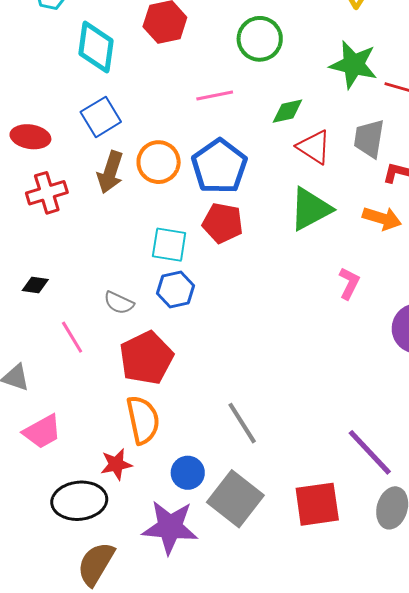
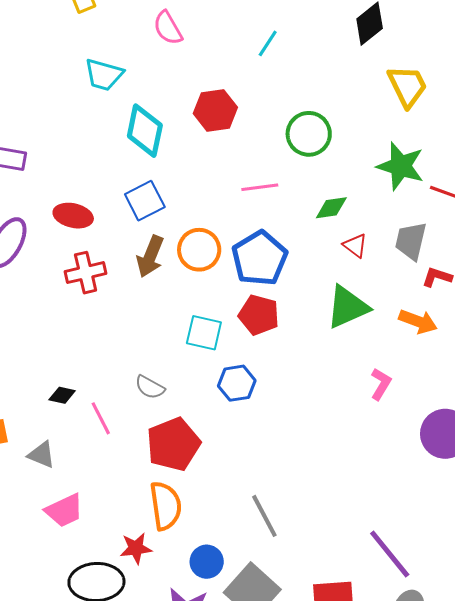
red triangle: (314, 147) -> (355, 245), size x0.7
black diamond: (35, 285) -> (62, 395), moved
blue hexagon: (176, 290) -> (237, 383), moved

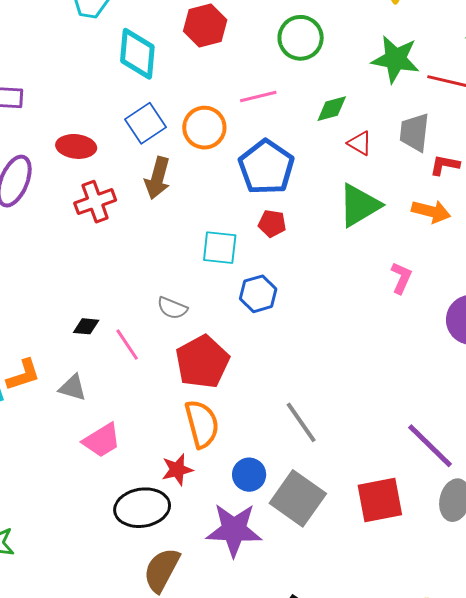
orange circle: (199, 250) -> (204, 128), moved
red pentagon: (259, 315) -> (272, 224), size x0.7

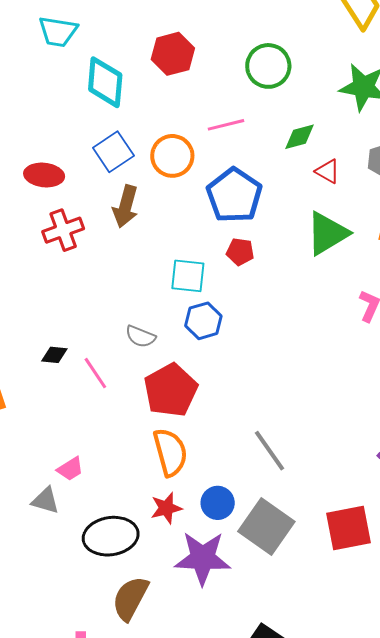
blue hexagon: (258, 294) -> (203, 321), moved
gray triangle: (73, 388) -> (45, 501), moved
pink trapezoid: (102, 440) -> (70, 469), size x0.7
red star: (177, 470) -> (166, 508), moved

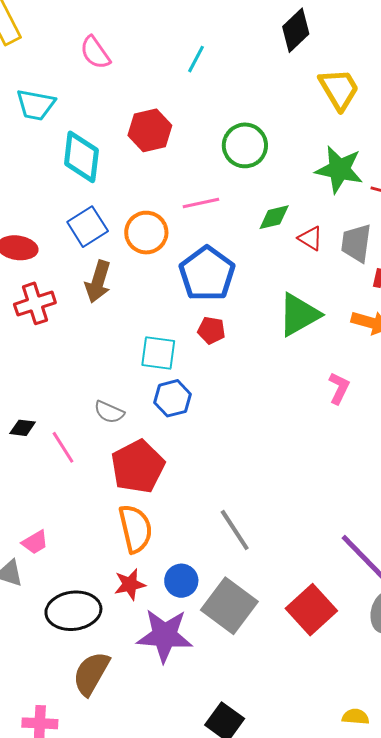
red triangle: (328, 171) -> (310, 238), moved
red square: (348, 528) -> (311, 610), turned -33

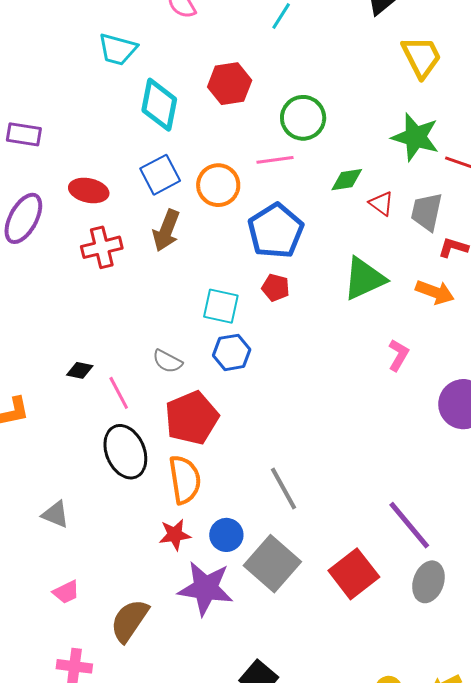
green circle: (245, 145) -> (303, 118), moved
pink trapezoid: (35, 542) -> (66, 592), moved
black ellipse: (73, 611) -> (125, 452), moved, turned 70

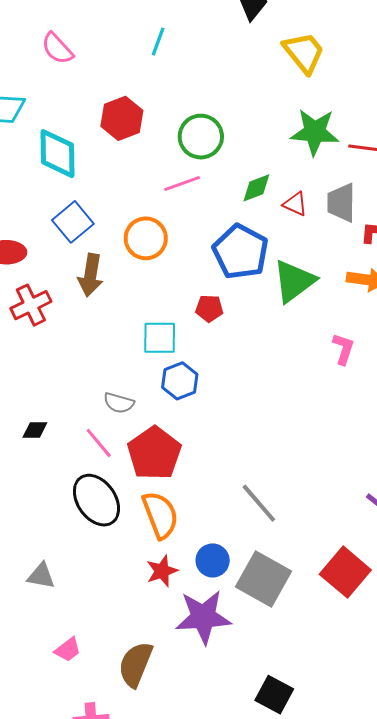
orange circle: (218, 185) -> (146, 238), moved
blue pentagon: (276, 231) -> (241, 252), moved
pink line: (119, 393) -> (99, 443), moved

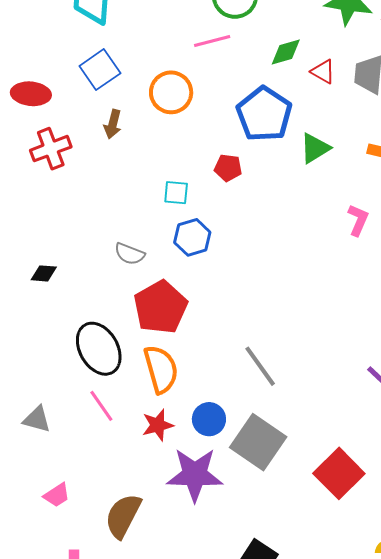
brown arrow: (90, 275) -> (113, 124), size x0.7
green triangle: (294, 281) -> (315, 148), size x0.7
cyan square: (160, 338) -> (176, 193), size x0.7
pink line: (99, 443) -> (101, 406), moved
red square: (345, 572) -> (339, 473), moved

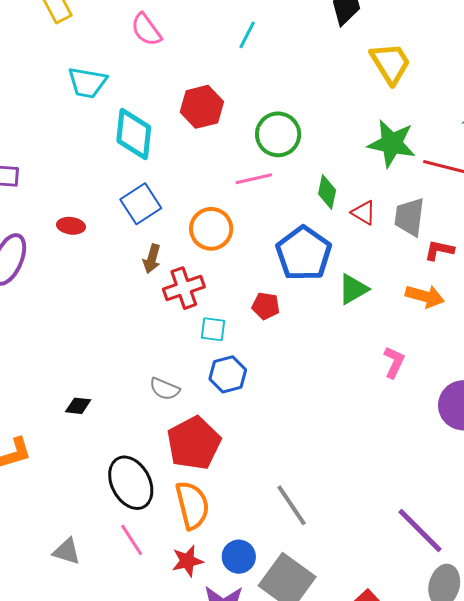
green diamond: (286, 52) -> (327, 192), turned -64
red ellipse: (31, 94) -> (71, 226), size x0.7
red cross: (51, 149) -> (184, 288), moved

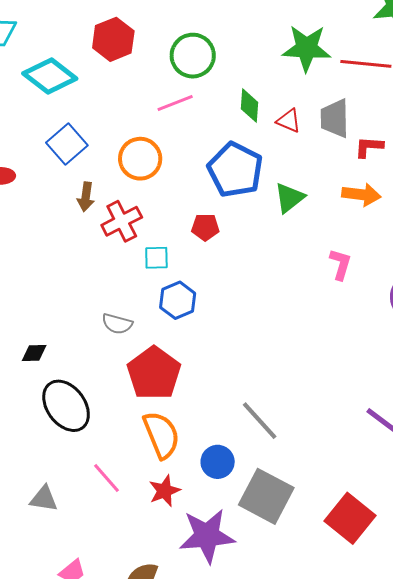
cyan diamond: (134, 134) -> (50, 76), turned -50
black ellipse: (131, 483) -> (66, 406), moved
blue circle: (239, 557) -> (218, 462), moved

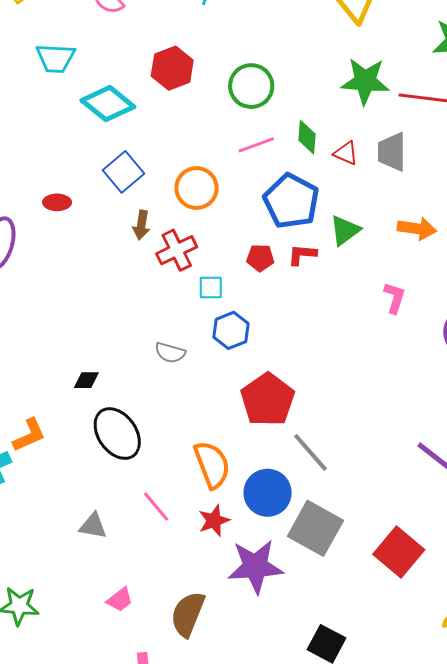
pink line: (175, 103) -> (256, 145), moved
red L-shape: (369, 147) -> (302, 255), moved
red pentagon: (154, 373) -> (268, 400), moved
blue circle: (218, 462) -> (268, 493), size x1.4

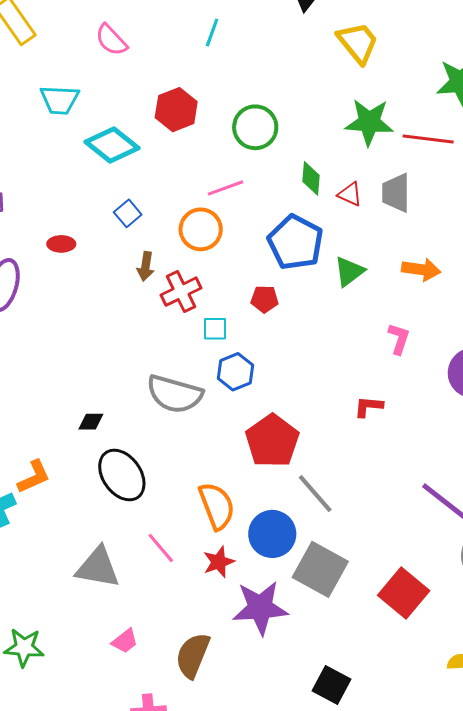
pink line: (256, 145) -> (225, 188), moved
blue square: (124, 172) -> (128, 213), size x0.7
red L-shape: (302, 255) -> (369, 407), moved
gray semicircle: (170, 353) -> (175, 394), size x1.8
gray triangle: (93, 526) -> (98, 567), size x1.6

